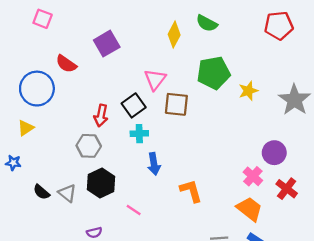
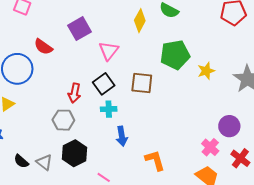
pink triangle: (155, 80) -> (109, 51), moved

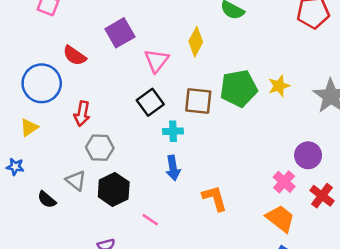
yellow diamond: (140, 21) -> (196, 42), moved
green pentagon: (175, 55) -> (239, 88), moved
red arrow: (75, 93) -> (82, 114), moved
cyan cross: (109, 109) -> (173, 131), moved
gray triangle: (44, 162) -> (76, 181), moved

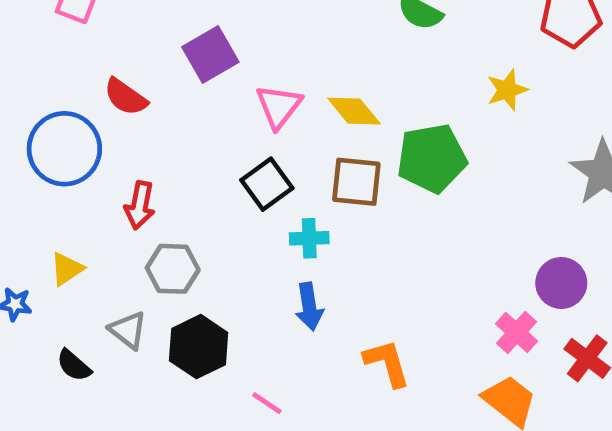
yellow diamond: (196, 42) -> (354, 111), moved, turned -68
yellow star: (279, 86) -> (507, 90), moved
yellow triangle: (29, 128) -> (67, 269), moved

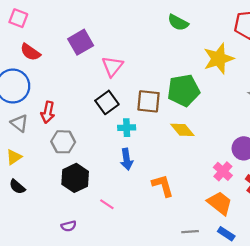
yellow star: (507, 90) -> (219, 59), size x1.6
red semicircle: (126, 97) -> (30, 52), moved
yellow diamond: (354, 111) -> (182, 130), moved
yellow triangle: (67, 269) -> (14, 157), moved
gray triangle: (128, 330) -> (19, 123), moved

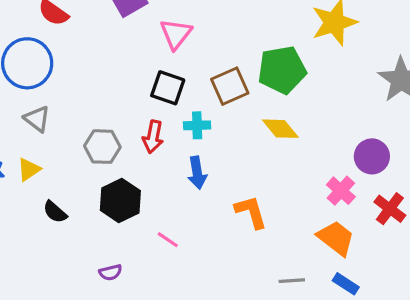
brown square: (149, 101) -> (230, 86), turned -30
black square: (107, 102) -> (168, 88), turned -35
red arrow: (48, 112) -> (153, 137), moved
black semicircle: (17, 187) -> (55, 212), moved

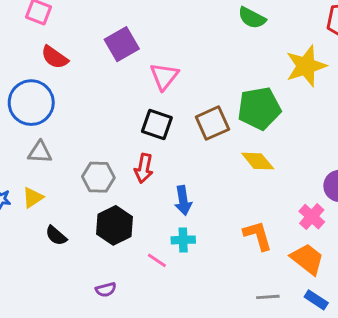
gray triangle: (37, 119) -> (40, 152), turned -35
cyan cross: (197, 125) -> (183, 240), moved
orange L-shape: (251, 212) -> (258, 236), moved

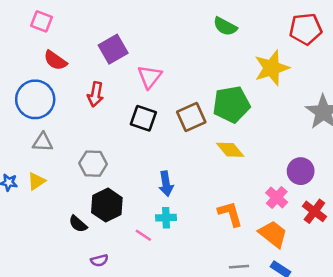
red arrow: (144, 168) -> (96, 94), moved
black semicircle: (56, 236) -> (78, 224), moved

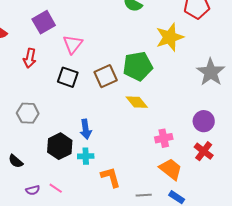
purple circle: (301, 171) -> (204, 121), moved
pink cross: (277, 198) -> (164, 138), moved, turned 36
black hexagon: (107, 205) -> (60, 146), moved
orange L-shape: (230, 214) -> (111, 177), moved
pink line: (143, 235) -> (56, 188), moved

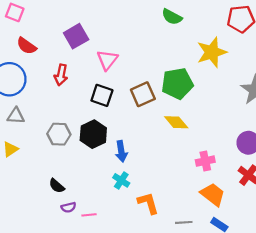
black hexagon: (60, 146) -> (93, 134), moved
cyan cross: (86, 156) -> (121, 180), turned 35
black semicircle: (16, 161) -> (57, 186), moved
pink line: (56, 188) -> (89, 215), turned -40
purple semicircle: (33, 190) -> (69, 207), moved

